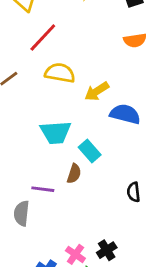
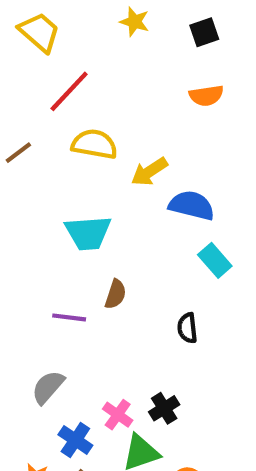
cyan rectangle: (90, 151) -> (215, 260), moved
black semicircle: (134, 192) -> (187, 328), moved
gray semicircle: (22, 213) -> (48, 387), moved, turned 35

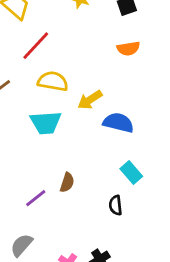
cyan trapezoid: (88, 233) -> (46, 123), moved
cyan rectangle: (215, 260) -> (131, 172), moved
purple line: (69, 317) -> (36, 198), turned -45

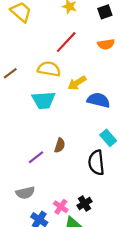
red line: (36, 46) -> (66, 42), moved
black semicircle: (116, 205) -> (96, 163), size x1.6
gray semicircle: (22, 245) -> (25, 193), turned -144

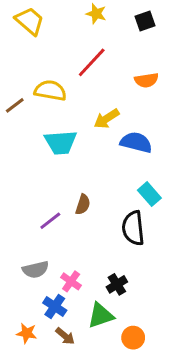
orange semicircle: (106, 44) -> (146, 80), moved
yellow semicircle: (49, 69) -> (50, 91), moved
pink cross: (61, 207) -> (71, 281), moved

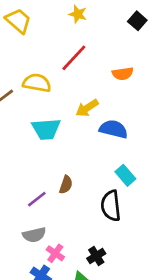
black square: (145, 21) -> (137, 21), moved, turned -30
gray semicircle: (36, 270) -> (34, 235), moved

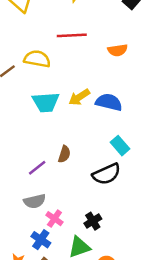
red line: (74, 58) -> (72, 35), turned 44
yellow arrow: (87, 108) -> (79, 97), moved
black semicircle: (111, 206) -> (106, 174), turned -108

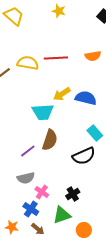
red line: (72, 35) -> (56, 58), moved
cyan trapezoid: (46, 102) -> (43, 112), moved
brown semicircle: (64, 154) -> (50, 140), size x1.5

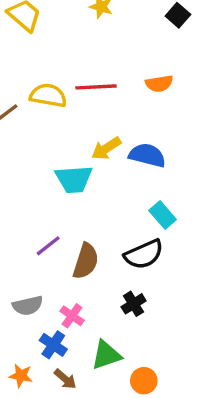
brown semicircle: (50, 140) -> (86, 261), moved
gray semicircle: (26, 178) -> (28, 306), moved
black cross: (73, 194) -> (134, 304), moved

